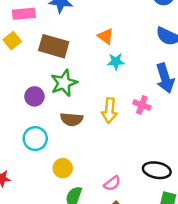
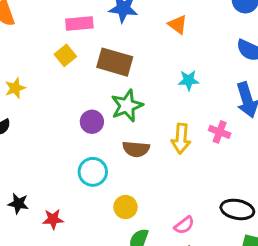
orange triangle: (106, 36) -> (178, 25), moved

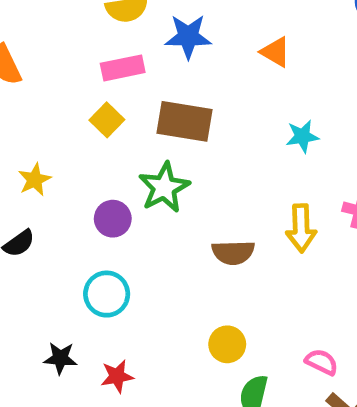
green star: (127, 106) -> (164, 187), moved
purple circle: (92, 122) -> (113, 219), moved
cyan circle: (93, 172) -> (107, 294), moved
pink semicircle: (184, 225) -> (322, 362), turned -110

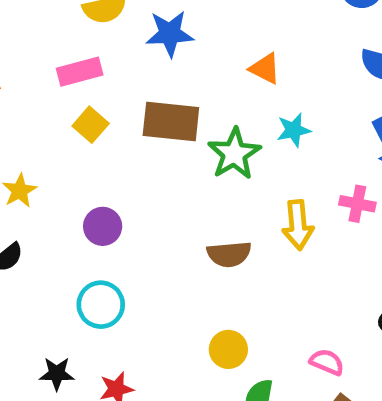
orange triangle: (275, 52) -> (265, 69), moved
pink rectangle: (123, 68) -> (80, 72), moved
green star: (164, 187) -> (234, 154), moved

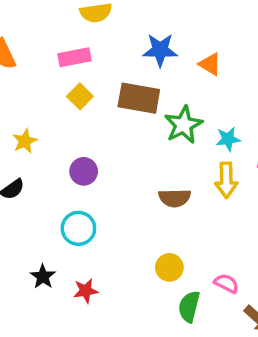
blue star: (170, 34) -> (160, 50), moved
cyan star: (294, 130) -> (228, 139), moved
pink semicircle: (327, 362) -> (226, 283), moved
black star: (57, 374) -> (43, 277), turned 30

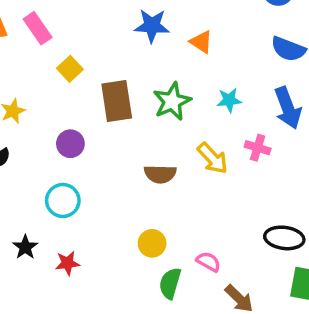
pink rectangle: (75, 57) -> (38, 28), moved, turned 64
brown rectangle: (139, 98) -> (117, 101), moved, turned 69
cyan star: (228, 139) -> (229, 100), moved
yellow arrow: (226, 180) -> (213, 158), turned -44

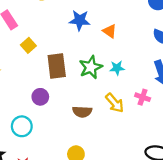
cyan star: (229, 100) -> (117, 68), moved
purple circle: (70, 144) -> (40, 97), moved

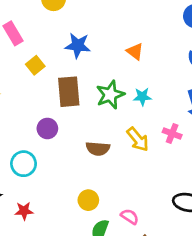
blue star: (80, 20) -> (78, 45), moved

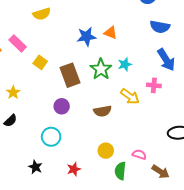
blue star: (78, 45) -> (86, 37), moved
red star: (24, 211) -> (74, 169), moved

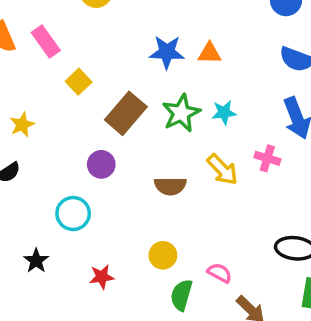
orange triangle: (110, 33) -> (210, 53), turned -32
brown rectangle: (70, 75) -> (126, 113), turned 50

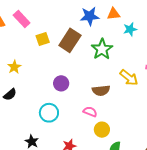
yellow square: (79, 82) -> (43, 39), turned 32
brown rectangle: (126, 113) -> (70, 40), moved
cyan star: (224, 113) -> (130, 29), moved
pink semicircle: (219, 273) -> (90, 112), moved

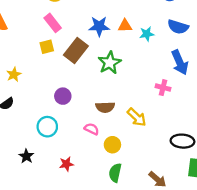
pink rectangle: (22, 19) -> (53, 23), moved
cyan star: (130, 29) -> (147, 34), moved
yellow arrow: (129, 78) -> (137, 117), moved
yellow circle: (102, 130) -> (112, 145), moved

